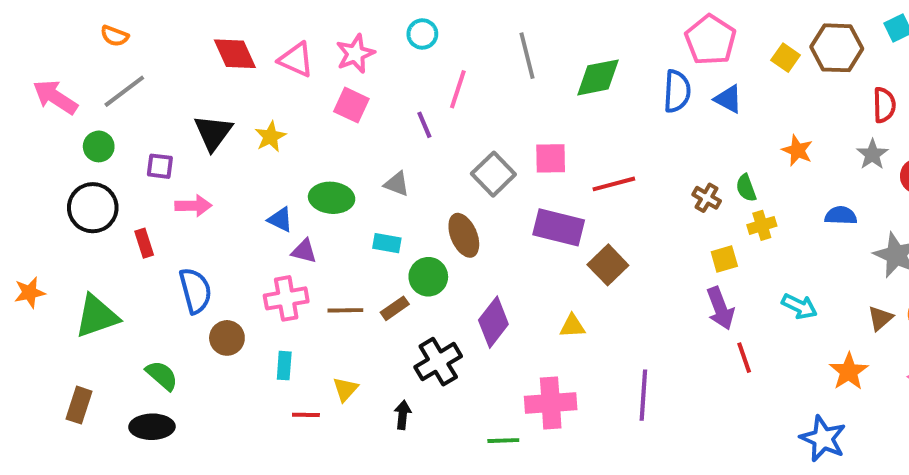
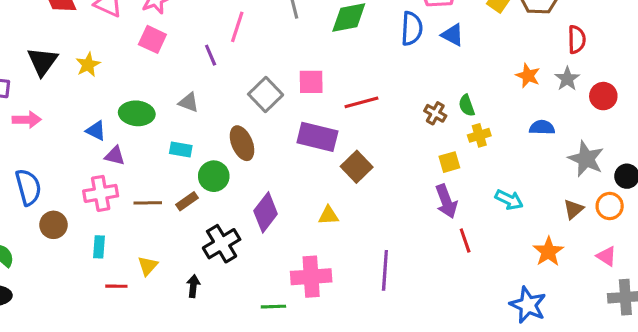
orange star: (797, 150) -> (528, 76), moved

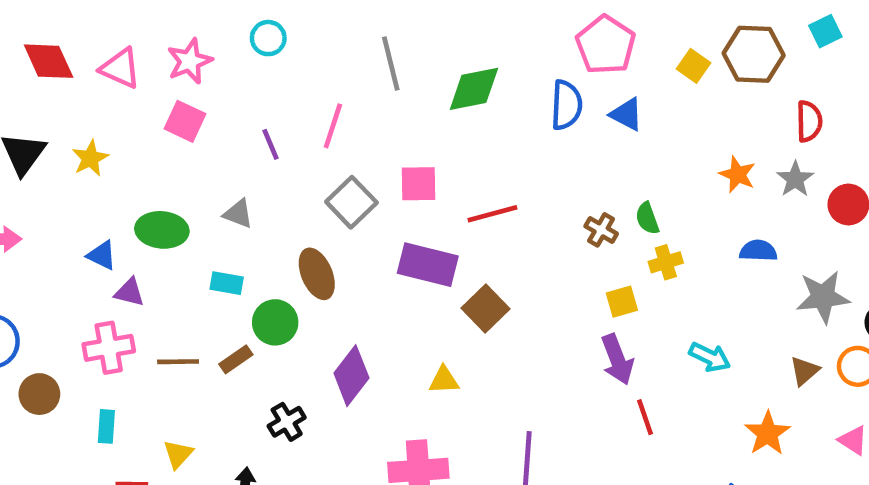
pink line: (237, 27) -> (333, 126), moved
gray star: (586, 159) -> (823, 297), turned -30
black cross: (222, 244) -> (287, 422), size x0.7

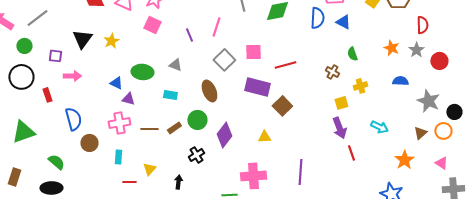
green semicircle: (647, 218) -> (352, 54), moved
gray star: (823, 297) -> (428, 101), turned 30
green circle: (275, 322) -> (197, 120), moved

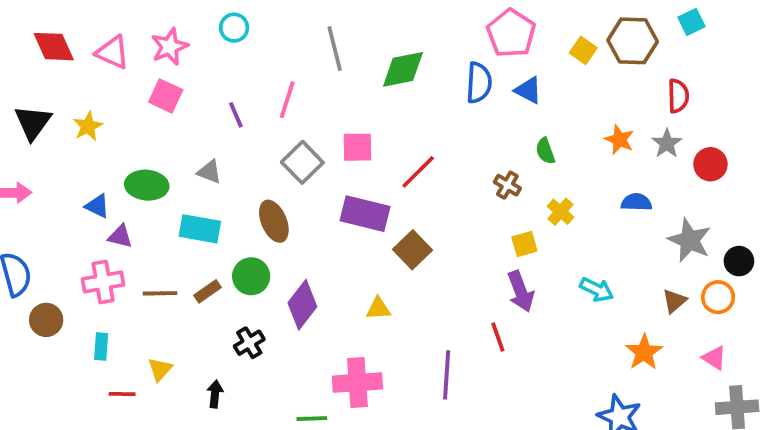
red line: (285, 65) -> (418, 172), turned -30
yellow cross: (360, 86) -> (561, 212), turned -32
cyan rectangle: (170, 95) -> (200, 229), size x1.5
red line: (351, 153) -> (498, 337), moved

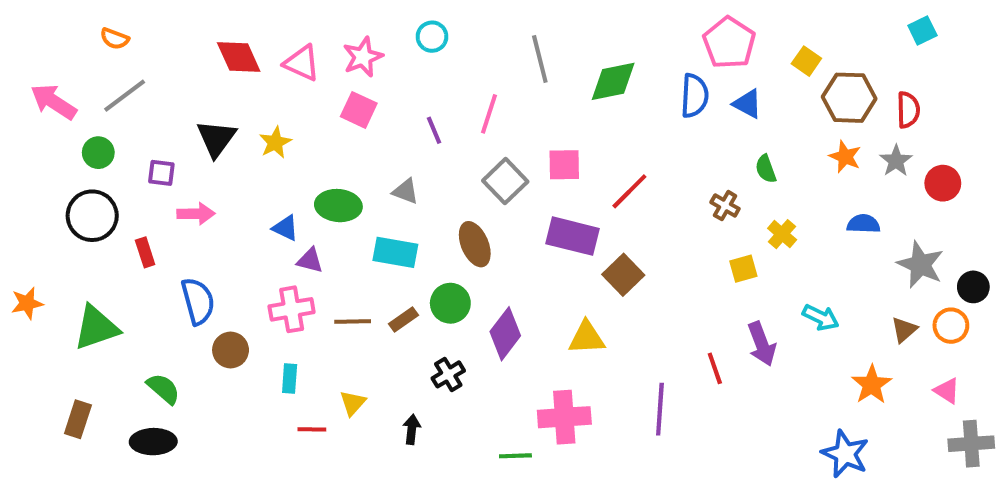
brown hexagon: (633, 41) -> (849, 98), moved
purple arrow: (521, 291) -> (762, 344), moved
yellow triangle: (378, 309) -> (587, 338), size x1.4

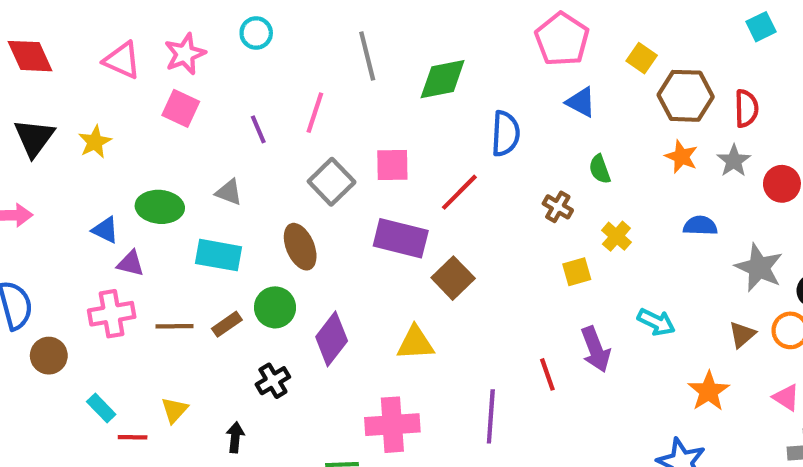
red diamond: (239, 57) -> (30, 56), moved
blue semicircle: (695, 96) -> (505, 134), moved
cyan rectangle: (290, 379) -> (101, 408), moved, turned -48

